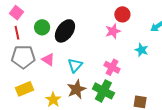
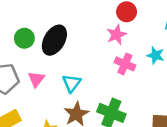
pink triangle: (48, 60) -> (36, 79), turned 40
pink cross: (112, 67) -> (125, 64), moved

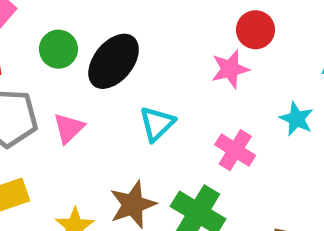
pink cross: (125, 64) -> (235, 150), moved
cyan triangle: (72, 83) -> (157, 124), moved

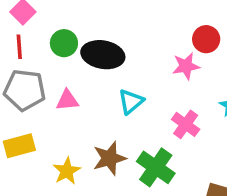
black ellipse: (114, 61) -> (103, 55), turned 57
pink triangle: (69, 128) -> (67, 100), turned 35

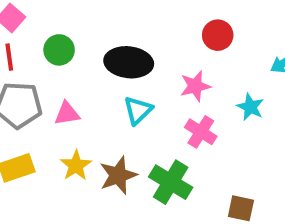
black ellipse: (103, 55) -> (129, 62), moved
pink star: (186, 66) -> (195, 86), moved
yellow star: (67, 171) -> (76, 165), moved

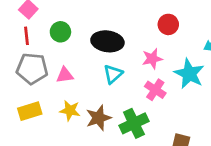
cyan star: (250, 107) -> (189, 74), size x1.6
yellow star: (76, 165) -> (70, 110), turned -30
green cross: (171, 182) -> (134, 123), turned 32

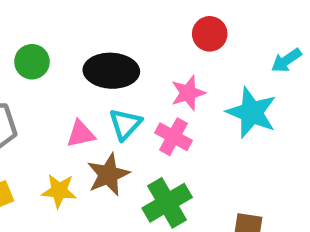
pink triangle: (65, 75) -> (81, 134), moved
pink cross: (155, 90) -> (173, 137), moved
brown star: (98, 118) -> (108, 175), moved

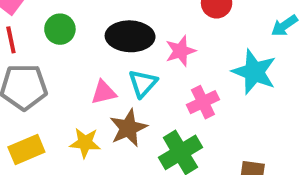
pink star: (188, 93) -> (180, 51), moved
pink cross: (173, 137) -> (203, 102), moved, turned 36

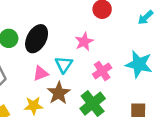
black ellipse: (130, 36) -> (37, 39), moved, turned -56
cyan star: (254, 72) -> (139, 64), moved

